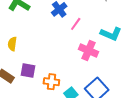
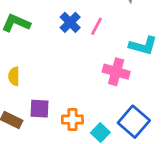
pink line: (76, 24) -> (96, 26), moved

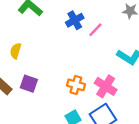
pink cross: (116, 72) -> (106, 86), moved
orange cross: (72, 119) -> (76, 85), moved

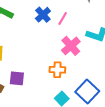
pink cross: (106, 86) -> (71, 46), moved, turned 30

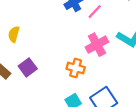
purple square: (17, 78) -> (28, 67), turned 35

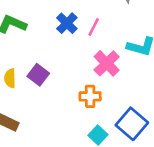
purple square: (28, 67) -> (38, 75), moved

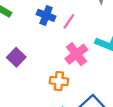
blue cross: (67, 23) -> (46, 15), turned -30

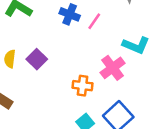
pink cross: (76, 54) -> (113, 68), moved

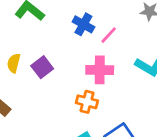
pink cross: (113, 68) -> (100, 70), moved, turned 30

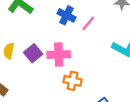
pink cross: (100, 70) -> (59, 55), moved

